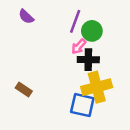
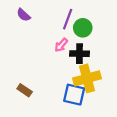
pink arrow: (79, 46) -> (61, 45), moved
brown rectangle: (24, 90) -> (25, 90), moved

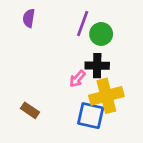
purple semicircle: (24, 15) -> (29, 18), turned 56
pink arrow: (61, 45) -> (77, 79), moved

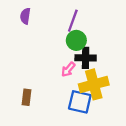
green circle: (101, 34) -> (76, 40), moved
brown rectangle: (30, 110) -> (26, 97), turned 63

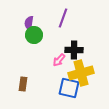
purple semicircle: (25, 16) -> (29, 23), moved
green circle: (76, 40) -> (34, 35), moved

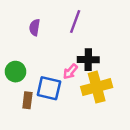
green circle: (34, 35) -> (15, 72), moved
blue square: (69, 88) -> (49, 88), moved

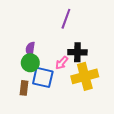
purple semicircle: (35, 27) -> (30, 49), moved
green circle: (15, 72) -> (30, 63), moved

